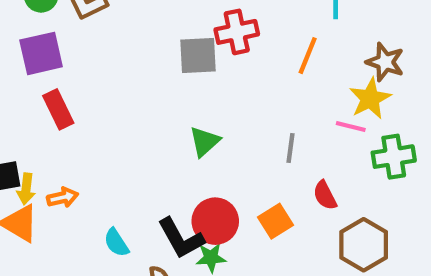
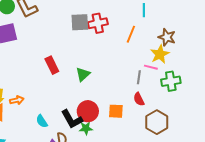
gray square: (198, 56) -> (80, 22), moved
red rectangle: (58, 109) -> (52, 65), moved
gray line: (290, 148) -> (139, 77), moved
orange square: (275, 221) -> (116, 111), turned 35

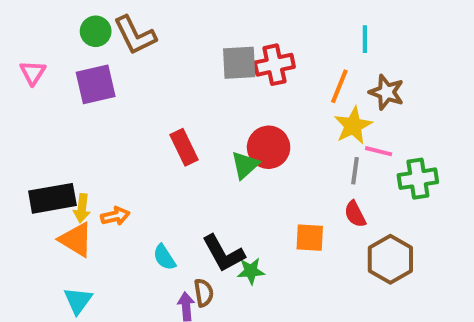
brown star: (167, 37) -> (386, 92), moved
yellow star: (160, 54) -> (353, 126), moved
red circle: (88, 111) -> (269, 147), moved

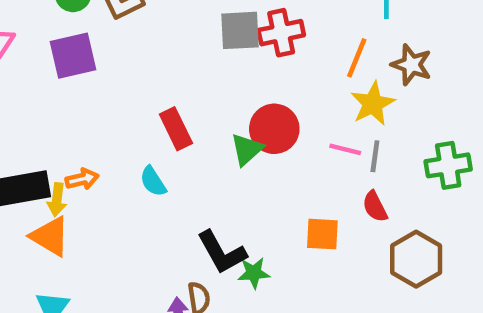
pink line: (379, 151) -> (345, 149), moved
orange arrow: (115, 216) -> (82, 179), moved
cyan semicircle: (164, 257) -> (153, 181), moved

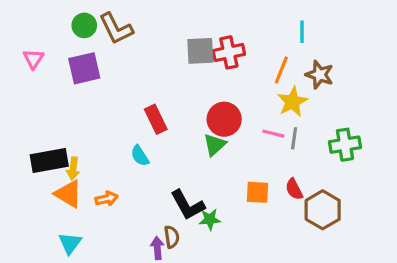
green triangle: (247, 149) -> (215, 145), moved
orange arrow: (82, 179) -> (106, 199), moved
red semicircle: (375, 207) -> (294, 189), moved

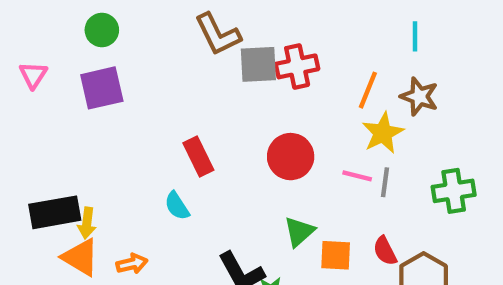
brown L-shape: (116, 29) -> (218, 34), moved
cyan line: (302, 32) -> (415, 36), moved
green triangle: (215, 145) -> (299, 232), moved

